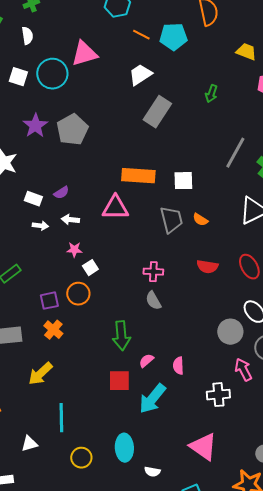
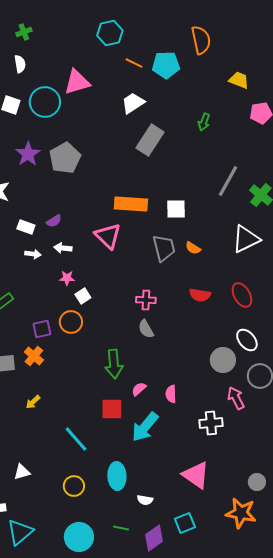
pink triangle: (115, 208) -> (108, 236), turned 44
orange cross: (53, 330) -> (34, 356), moved
yellow arrow: (40, 374) -> (33, 402), size x0.6
cyan line: (61, 418) -> (76, 439), moved, turned -40

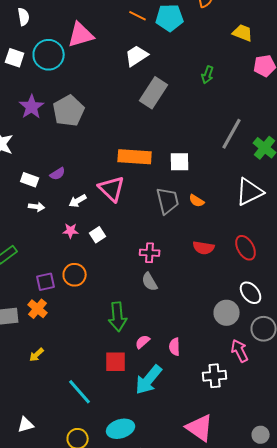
white arrow: (63, 248) -> (78, 201), moved, turned -36
white square: (83, 296) -> (98, 235), moved
cyan ellipse: (117, 476) -> (121, 429), turned 76

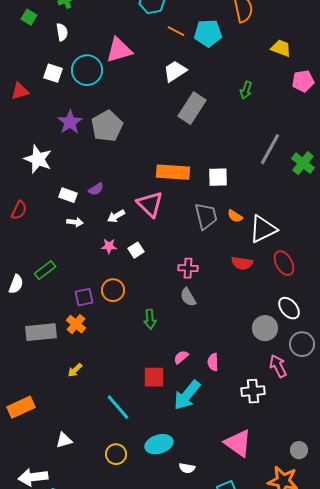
white triangle: (250, 192) -> (263, 229), moved
green arrow: (118, 317) -> (150, 319), moved, size x0.7

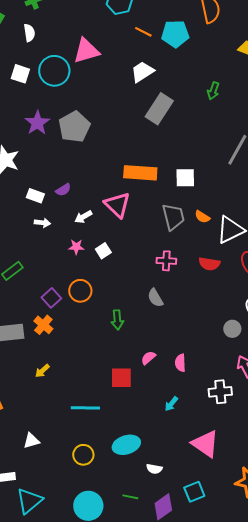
pink cross: (188, 268) -> (166, 261), moved
purple square: (84, 297) -> (51, 298), turned -30
gray circle: (265, 328) -> (232, 329), size x0.7
cyan arrow: (187, 395) -> (171, 404), moved, size x0.5
cyan line: (118, 407) -> (85, 408), turned -48

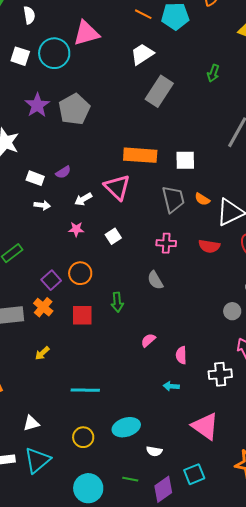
white square: (103, 251) -> (113, 236), moved
pink semicircle: (180, 363) -> (181, 355), moved
red square: (121, 378) -> (82, 315), moved
cyan arrow: (171, 404) -> (171, 386), turned 56
cyan triangle: (29, 501) -> (37, 460), moved

